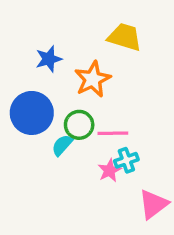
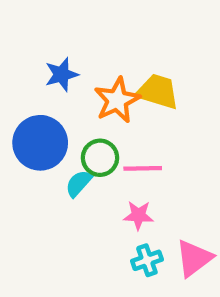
yellow trapezoid: (125, 37) -> (158, 92), moved
cyan cross: (126, 160) -> (147, 260), moved
pink star: (109, 170) -> (138, 215), turned 30

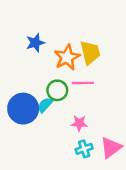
yellow trapezoid: (158, 92) -> (90, 52), turned 60
blue circle: (40, 143) -> (23, 109), moved
pink line: (143, 168) -> (83, 83), moved

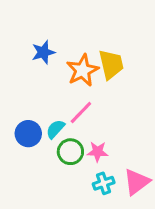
pink line: (83, 83) -> (81, 113), moved, turned -45
green circle: (57, 90) -> (70, 152), moved
blue circle: (23, 109) -> (28, 134), size x0.7

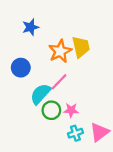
blue star: (43, 52) -> (31, 27), moved
cyan semicircle: (55, 129) -> (40, 94), size x1.5
blue circle: (28, 134) -> (21, 68), moved

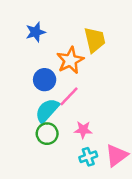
yellow trapezoid: (81, 47) -> (95, 40), moved
blue circle: (21, 68) -> (45, 80), moved
green circle: (51, 110) -> (47, 134), moved

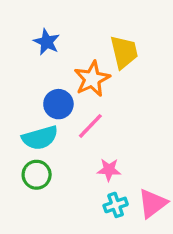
blue star: (36, 32) -> (47, 42), turned -30
cyan semicircle: (47, 110) -> (40, 138), moved, turned -148
green circle: (47, 134) -> (37, 175), moved

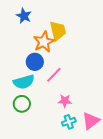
blue star: (47, 42) -> (24, 16), moved
yellow trapezoid: (124, 52) -> (58, 31), moved
orange star: (92, 79) -> (44, 42), moved

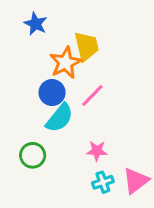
pink line: (54, 75) -> (92, 96), moved
cyan semicircle: (24, 82) -> (60, 118), moved, turned -35

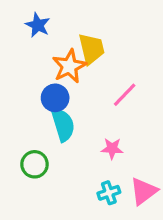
pink line: (92, 96) -> (125, 95), moved
cyan semicircle: (60, 118) -> (63, 125), turned -56
pink star: (97, 151) -> (112, 148), moved

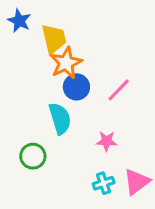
blue star: (38, 25) -> (19, 21), moved
yellow trapezoid: (91, 49) -> (54, 39), moved
blue circle: (55, 98) -> (76, 87), moved

